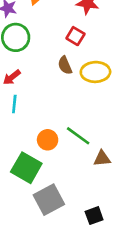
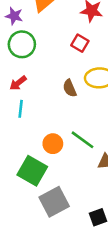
brown semicircle: (65, 65) -> (70, 88), moved

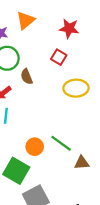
brown semicircle: (70, 88) -> (27, 77), moved

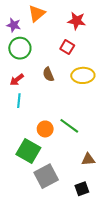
brown semicircle: (27, 77) -> (48, 74), moved
brown triangle: (82, 163) -> (88, 159), moved

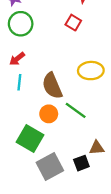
brown semicircle: (48, 74) -> (52, 86), moved, size x1.6
yellow ellipse: (83, 75) -> (91, 71), moved
black square: (82, 189) -> (81, 163), moved

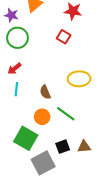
brown semicircle: (52, 86) -> (45, 92), size x0.6
black square: (81, 163) -> (63, 147), moved

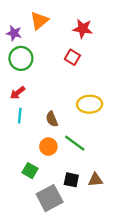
green square: (26, 138) -> (30, 171), size x0.6
black square: (63, 147) -> (71, 180), turned 32

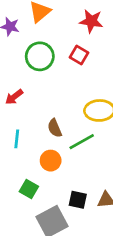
green circle: (21, 58) -> (40, 56), moved
cyan line: (20, 116) -> (17, 139), moved
green line: (75, 143) -> (82, 142), moved, turned -65

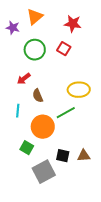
red arrow: (14, 97) -> (24, 79), moved
brown semicircle: (55, 128) -> (38, 96), moved
orange circle: (51, 161) -> (43, 127), size x1.5

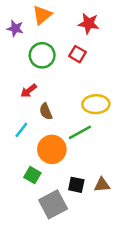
cyan line: (18, 111) -> (21, 130), turned 32

